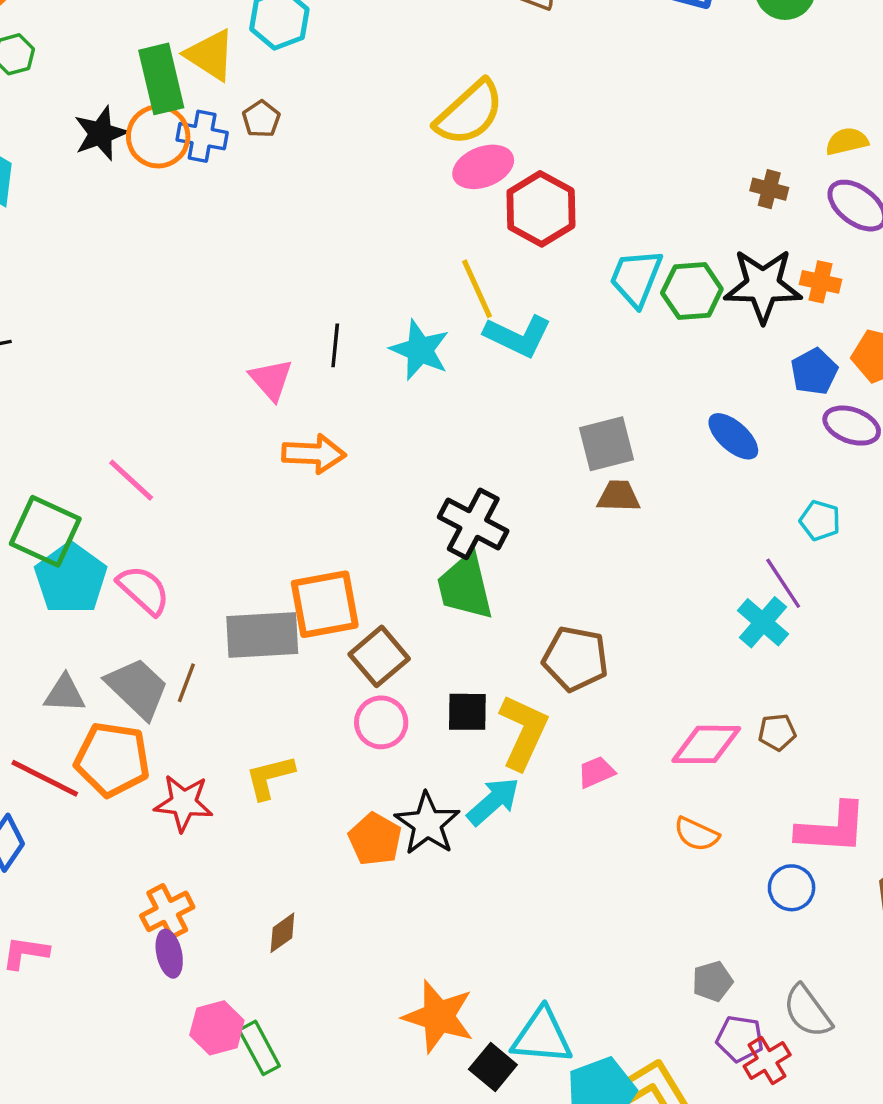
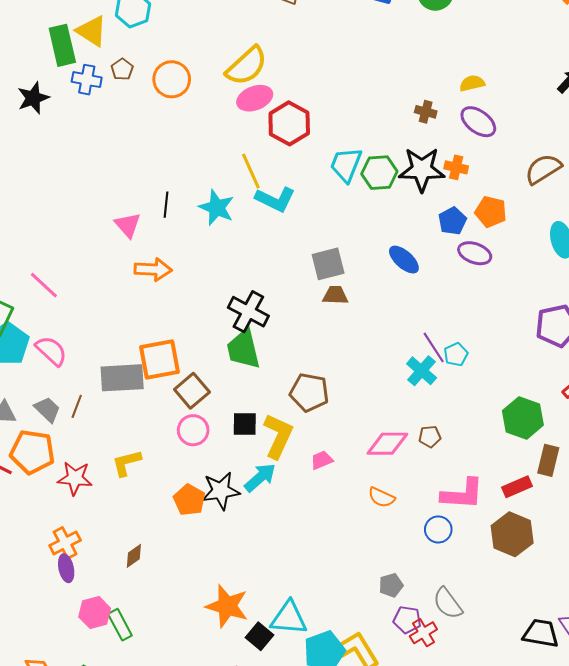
black star: (101, 133) -> (33, 98), moved
orange circle: (158, 136) -> (172, 79), moved
cyan pentagon: (820, 520) -> (456, 354), moved, turned 30
gray trapezoid: (137, 688) -> (47, 409), size x0.7
black star: (427, 824) -> (221, 491), turned 30

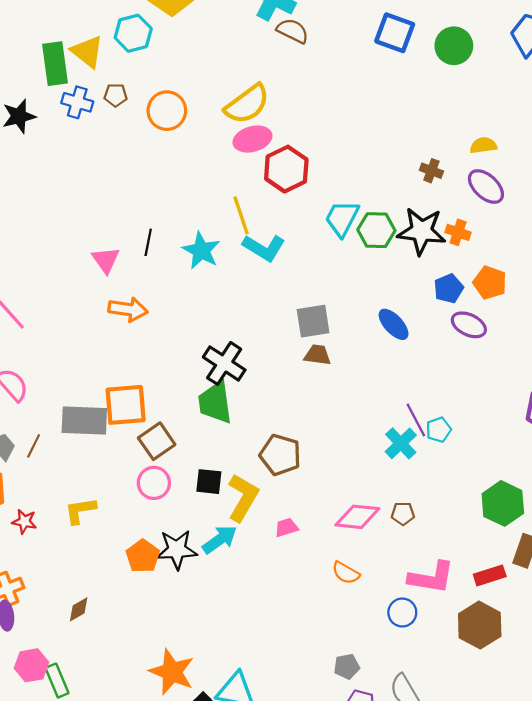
brown pentagon: (122, 69) -> (116, 95), turned 30
red star: (75, 478) -> (24, 521), size x0.7

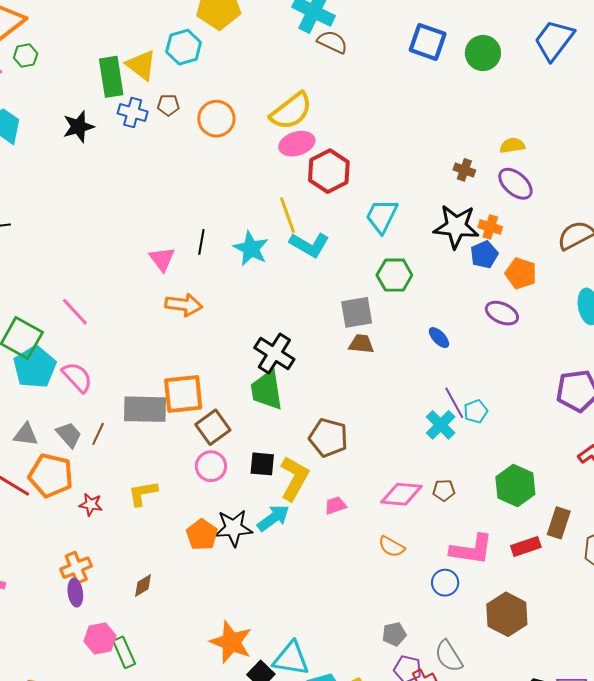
green hexagon: (376, 230) -> (394, 275), moved
blue pentagon: (449, 289) -> (484, 255), moved
blue ellipse: (394, 324) -> (439, 338), moved, size x0.7
green hexagon: (503, 503) -> (515, 486), moved
brown hexagon: (480, 625) -> (507, 614), moved

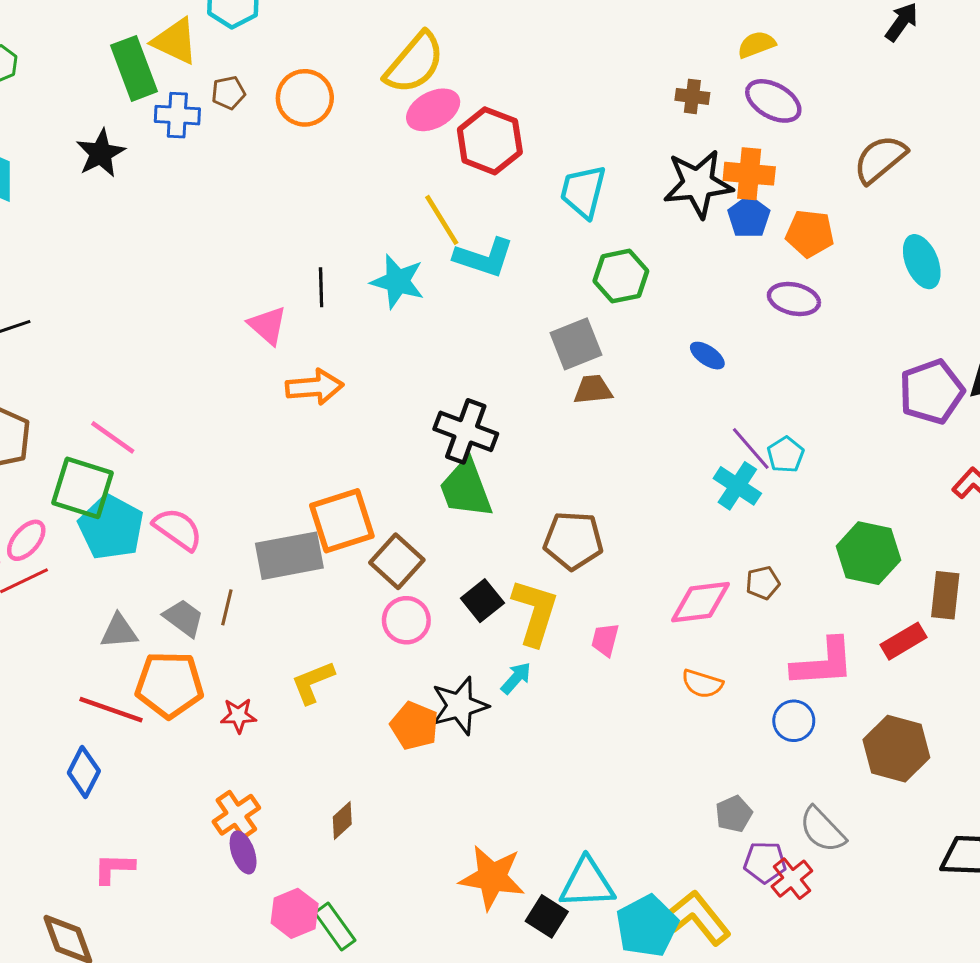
orange cross: (490, 227) -> (749, 174), size x1.4
pink line: (75, 312) -> (113, 437), moved
black square: (262, 464) -> (482, 601), turned -32
pink trapezoid: (335, 505) -> (605, 640), turned -45
cyan arrow: (273, 518) -> (516, 678), size x0.7

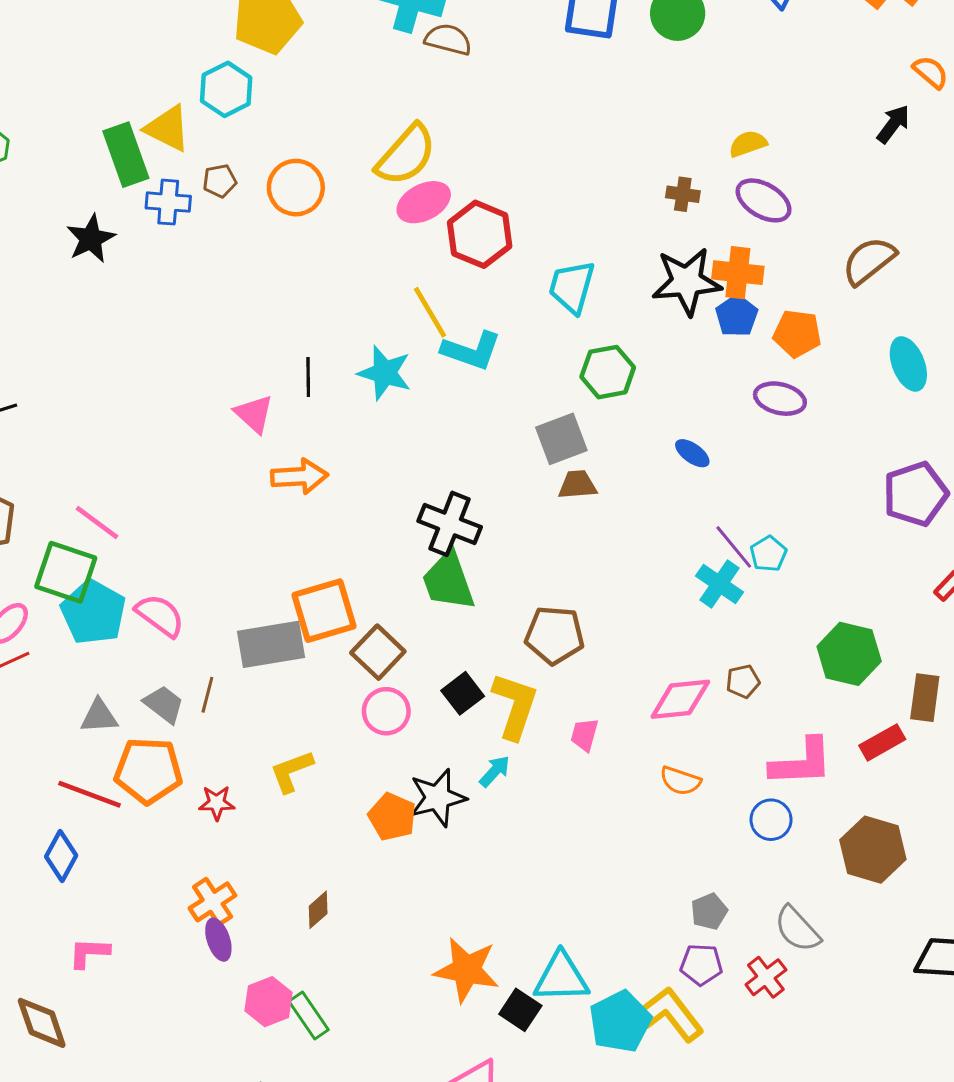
purple pentagon: (765, 862) -> (701, 965), moved

